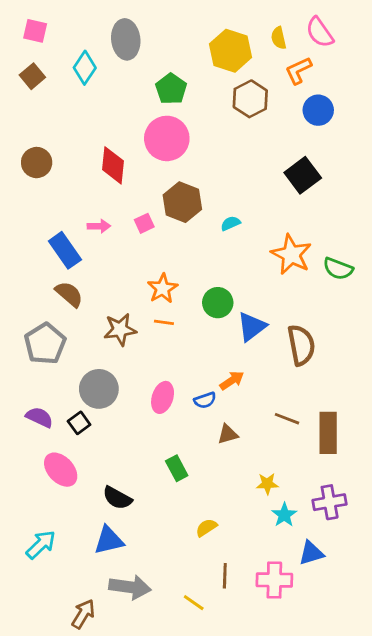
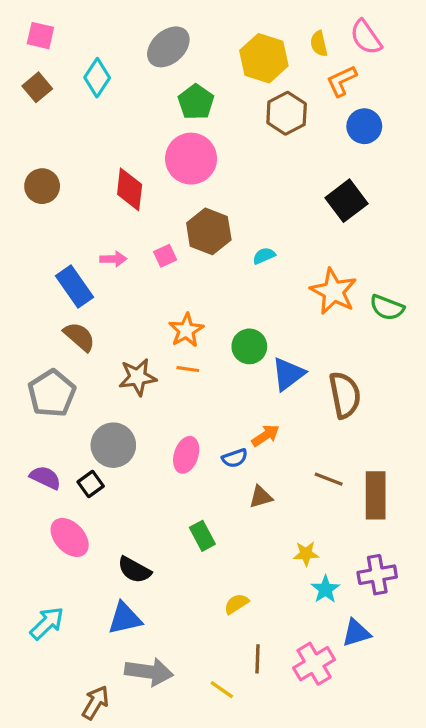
gray ellipse: (126, 39) -> (168, 47), moved, turned 54
pink cross: (274, 580) -> (314, 664), turned -32

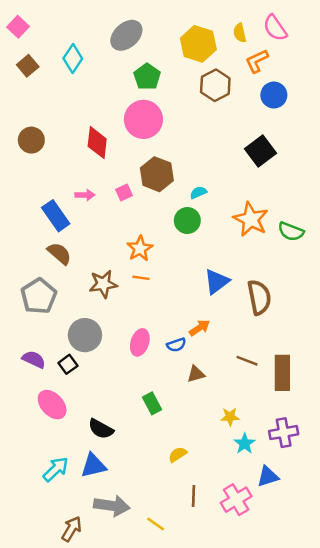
pink square: (40, 36) -> (18, 27), moved, turned 30
green circle: (249, 346) -> (187, 221), moved
cyan arrow: (47, 623) -> (56, 469), moved
yellow line: (222, 690) -> (156, 524), moved

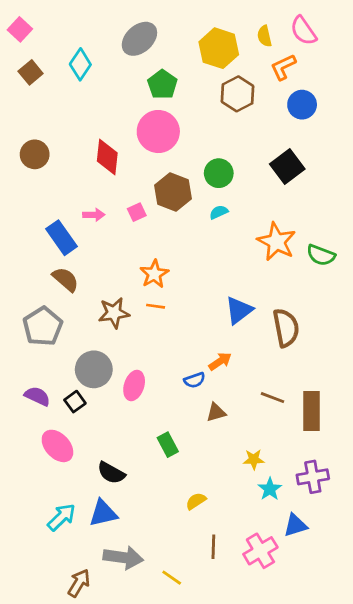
green circle: (187, 221) -> (219, 173), moved
pink ellipse: (140, 342) -> (134, 385), moved

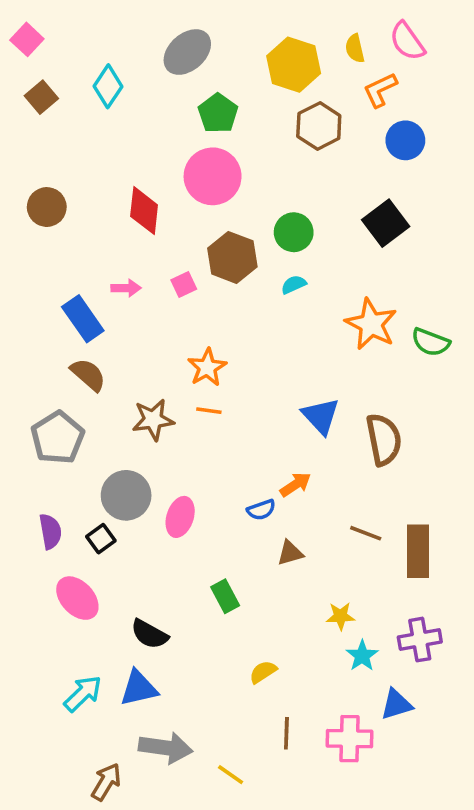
blue triangle: (239, 310) -> (321, 416), turned -36
purple semicircle: (37, 396) -> (50, 531), turned 55
pink cross: (260, 551) -> (350, 739), turned 32

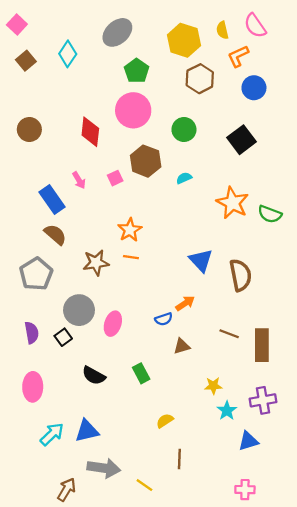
green circle: (294, 232) -> (184, 129), moved
pink arrow: (126, 288) -> (79, 180), turned 60
pink ellipse: (77, 598) -> (33, 387), moved, turned 44
black semicircle: (149, 634) -> (94, 376), moved
pink cross: (350, 739) -> (245, 490), moved, size x0.7

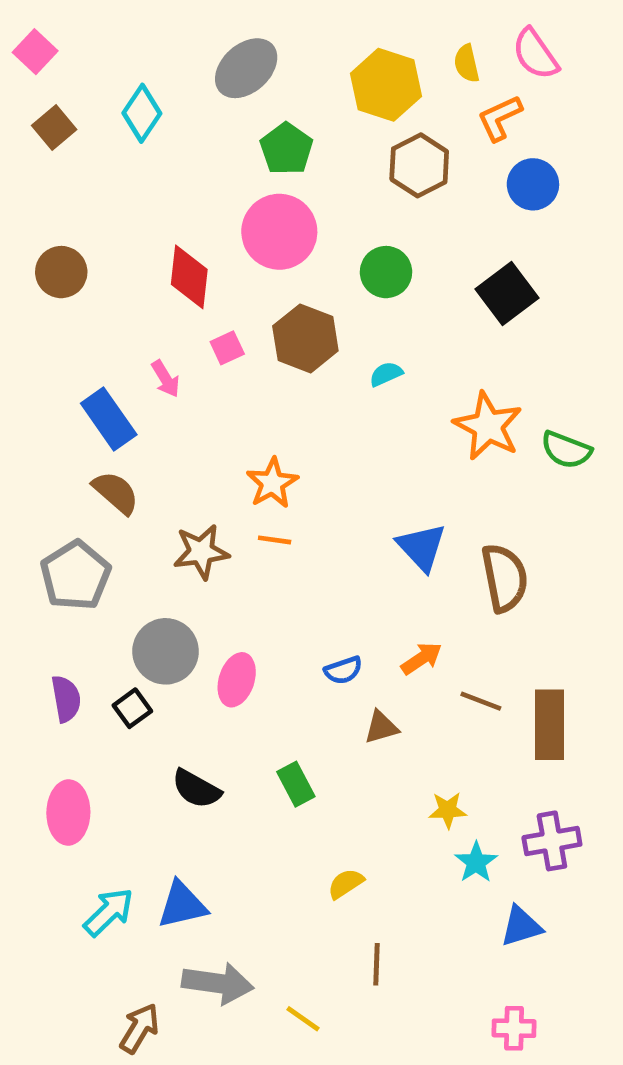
pink square: (115, 178) -> (227, 348), moved
orange arrow: (185, 303) -> (422, 658), moved

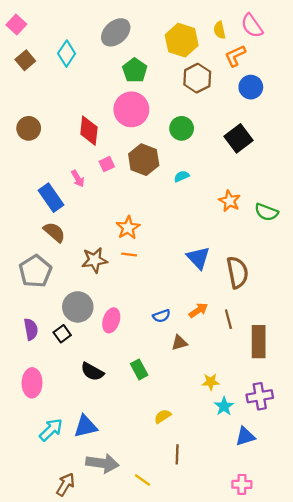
orange star: (488, 426) -> (230, 201), size x0.7
brown line: (481, 701) -> (228, 319), moved, turned 54

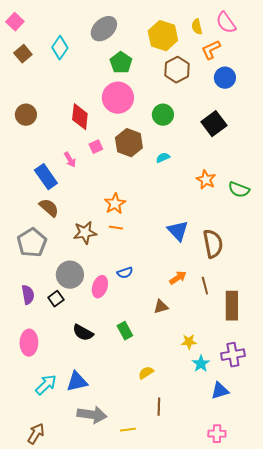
blue semicircle: (161, 316) -> (125, 273), moved
yellow line: (143, 480) -> (128, 430), turned -42
brown arrow: (65, 484) -> (36, 434), moved

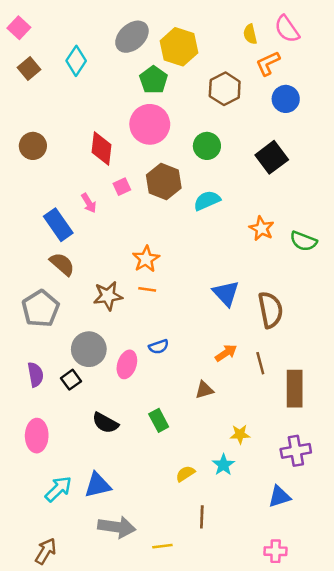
yellow hexagon: (163, 36) -> (179, 47), moved
cyan semicircle: (163, 158) -> (207, 201), size x1.5
cyan star: (201, 364) -> (223, 465), moved

